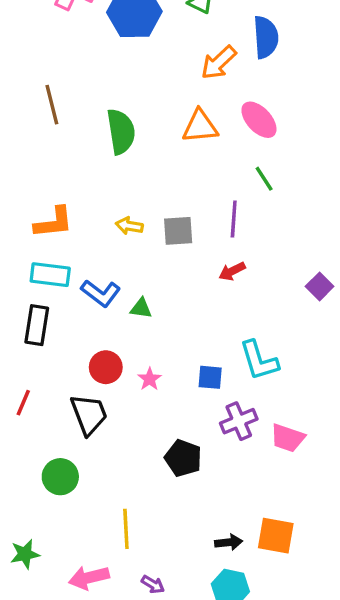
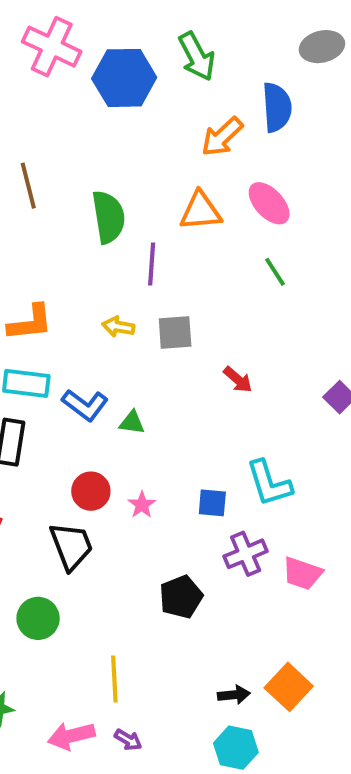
purple line: (234, 219) -> (152, 264), moved
red arrow: (232, 271) -> (238, 380), turned -112
black pentagon: (183, 458) -> (181, 597), turned 30
orange square: (276, 536) -> (289, 687), turned 33
purple arrow: (153, 584) -> (128, 740), moved

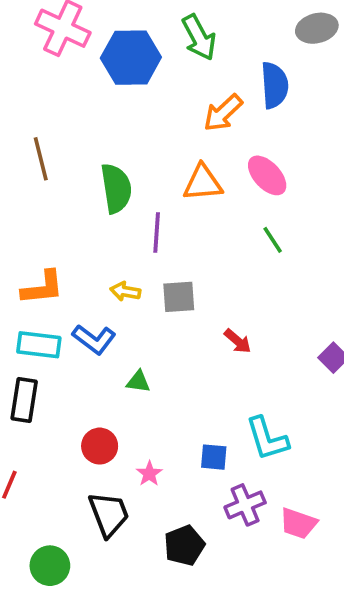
blue L-shape: (85, 405) -> (94, 339), moved
pink star: (142, 505) -> (149, 474), moved
black trapezoid: (71, 546) -> (109, 514), moved

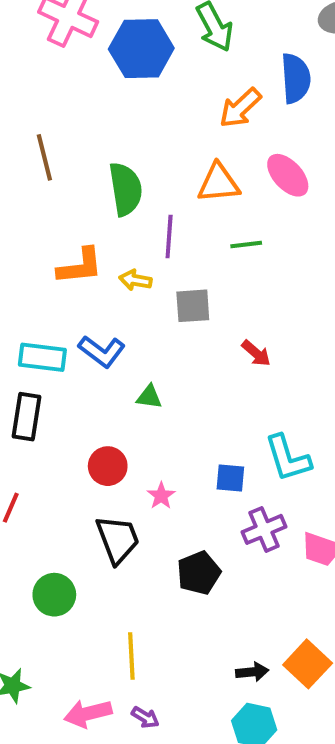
green line: (273, 240) -> (246, 244), moved, turned -64
orange L-shape: (43, 288) -> (80, 266), moved
yellow arrow: (125, 291) -> (135, 280), moved

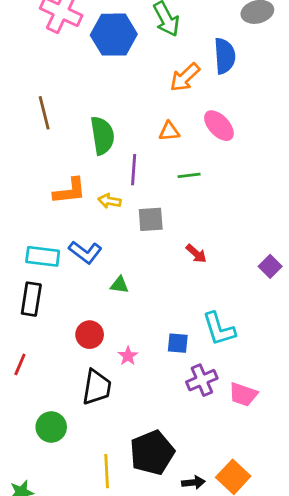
orange triangle: (219, 183) -> (169, 131), size x0.7
black trapezoid: (118, 539) -> (97, 387), turned 30
black pentagon: (199, 573) -> (152, 453), moved, size x1.4

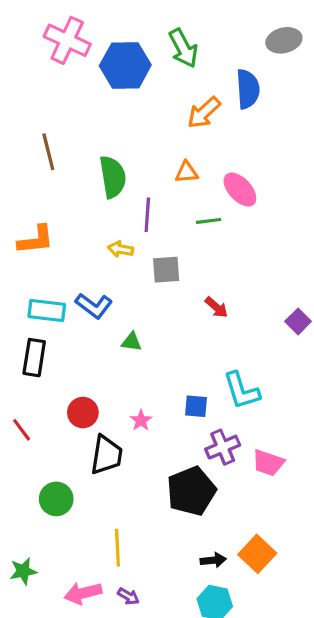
pink ellipse: (219, 126) -> (240, 190), moved
orange L-shape: (70, 191) -> (36, 240), moved
red circle: (90, 335) -> (83, 413), moved
red line: (20, 364) -> (22, 430), turned -60
black pentagon: (152, 453) -> (191, 491), moved

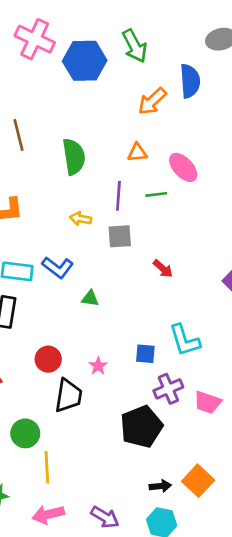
purple line: (147, 215) -> (118, 196), moved
yellow line: (117, 548) -> (47, 467), moved
purple arrow: (128, 596) -> (105, 517), moved, size x1.5

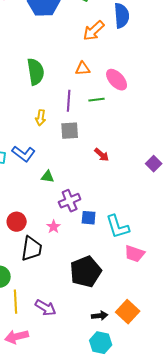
yellow arrow: (81, 219) -> (41, 118), turned -91
cyan L-shape: (185, 340) -> (118, 227), moved
purple cross: (168, 389) -> (70, 201), moved
purple arrow: (105, 517) -> (46, 308), moved

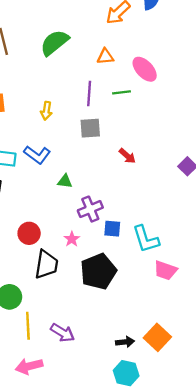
green semicircle: (36, 72) -> (54, 43), moved, turned -120
yellow arrow: (41, 118) -> (46, 111), moved
black pentagon: (86, 272) -> (98, 271), moved

